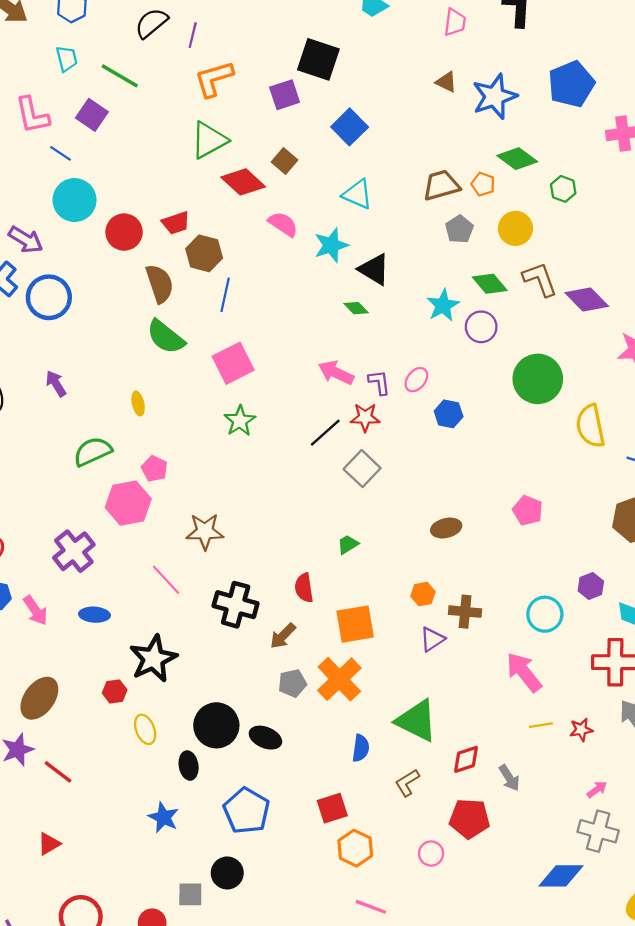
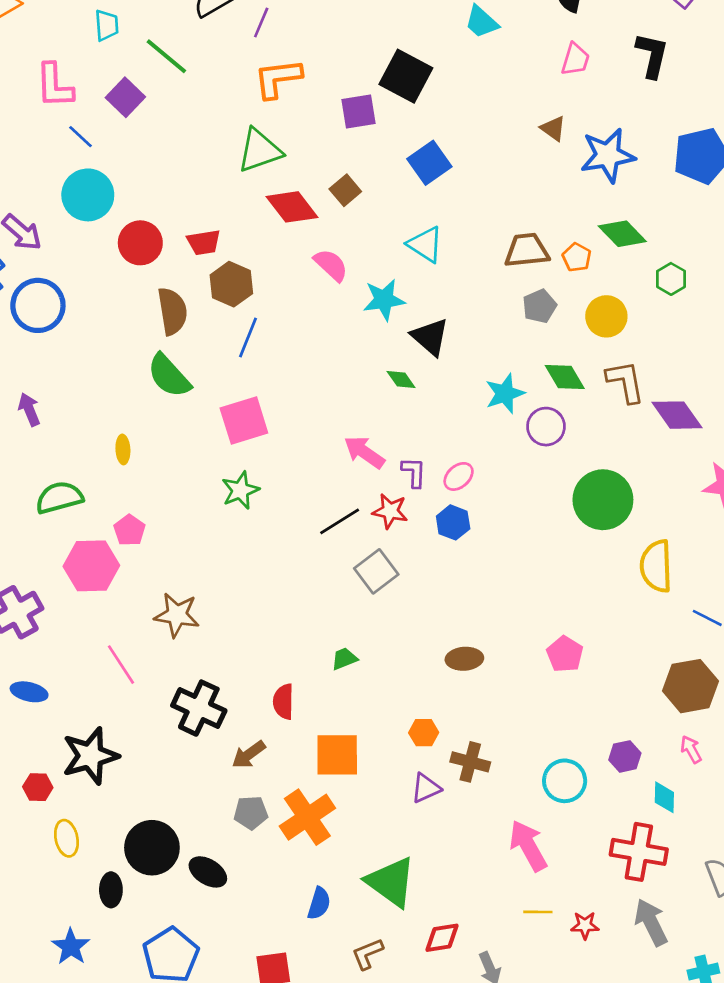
blue hexagon: (449, 414) -> (453, 522), moved

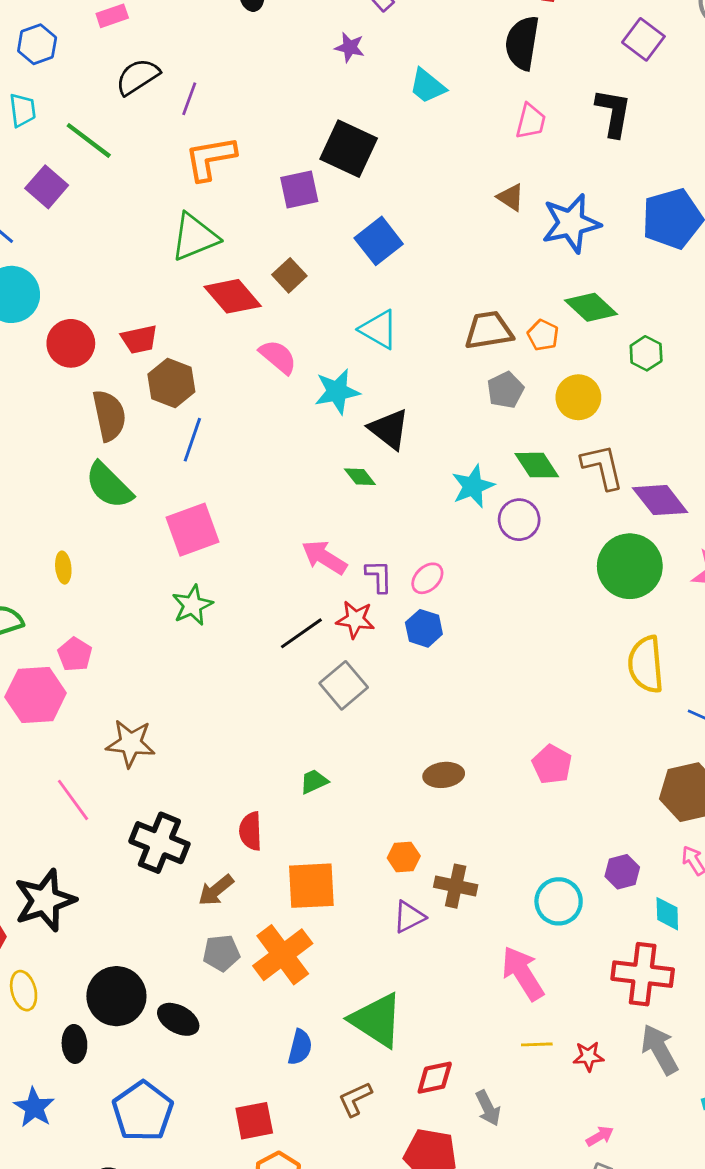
green circle: (603, 500) -> (630, 566), moved

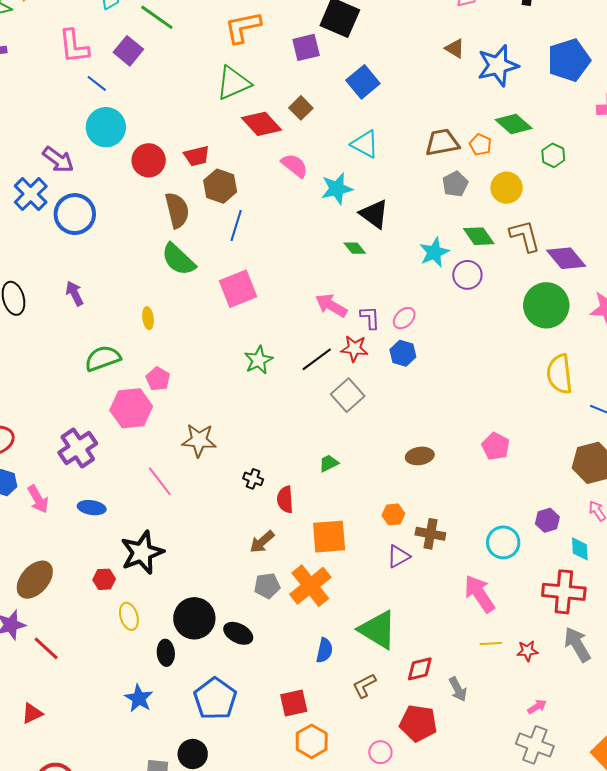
green star: (192, 605) -> (259, 360), moved
black cross: (159, 843) -> (253, 479), moved, size x0.5

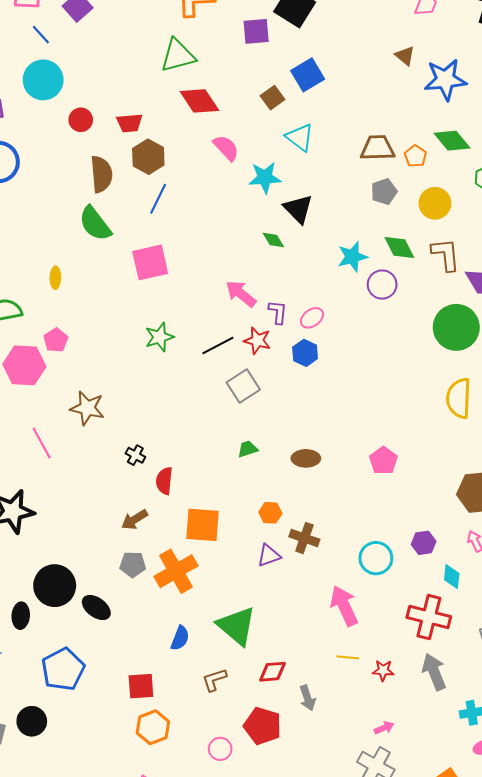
brown square: (301, 108) -> (272, 98), moved
red circle: (149, 160) -> (81, 120), size x0.7
green trapezoid: (329, 463) -> (248, 449), moved

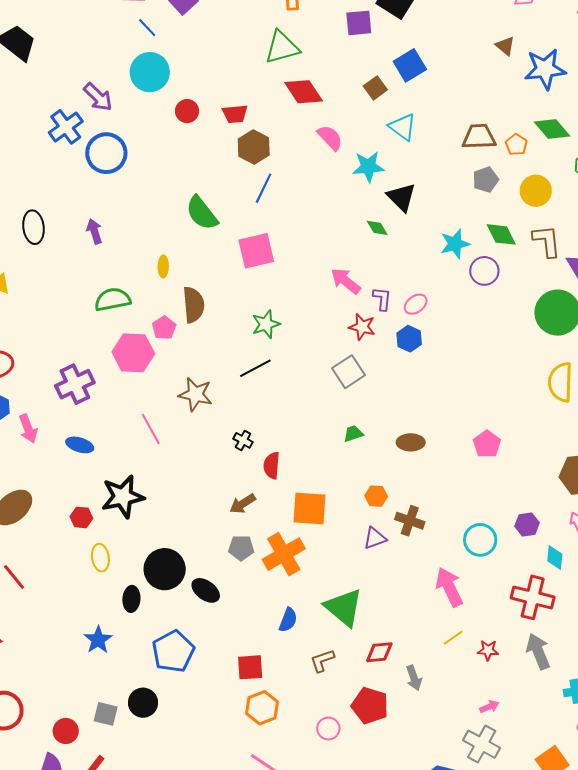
brown semicircle: (101, 174) -> (193, 305), moved
black line: (218, 345) -> (255, 368), moved
yellow line: (348, 657) -> (453, 638), turned -40

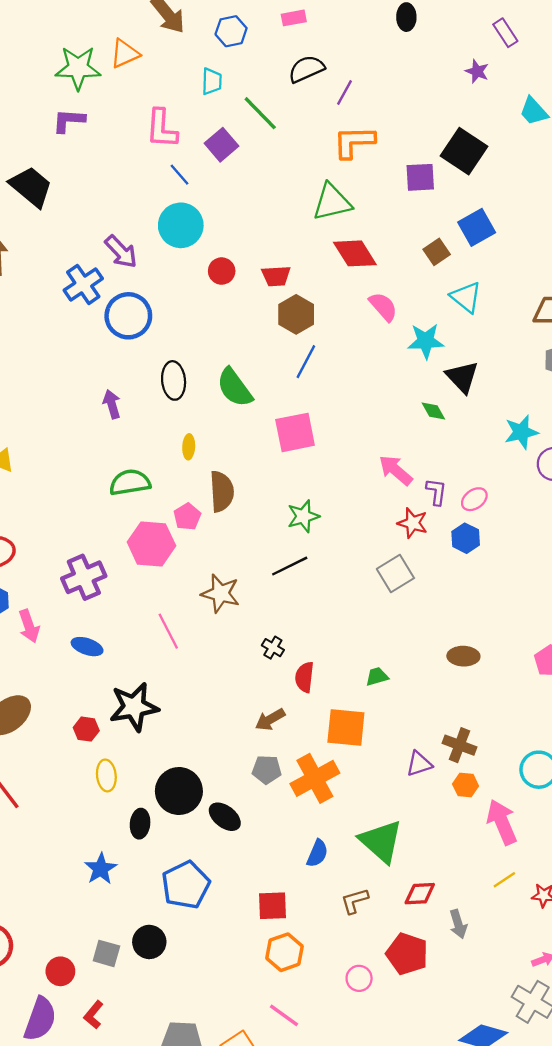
black ellipse: (33, 227) -> (174, 380), moved
green trapezoid: (353, 434) -> (377, 677), moved
orange hexagon: (376, 496) -> (466, 785), moved

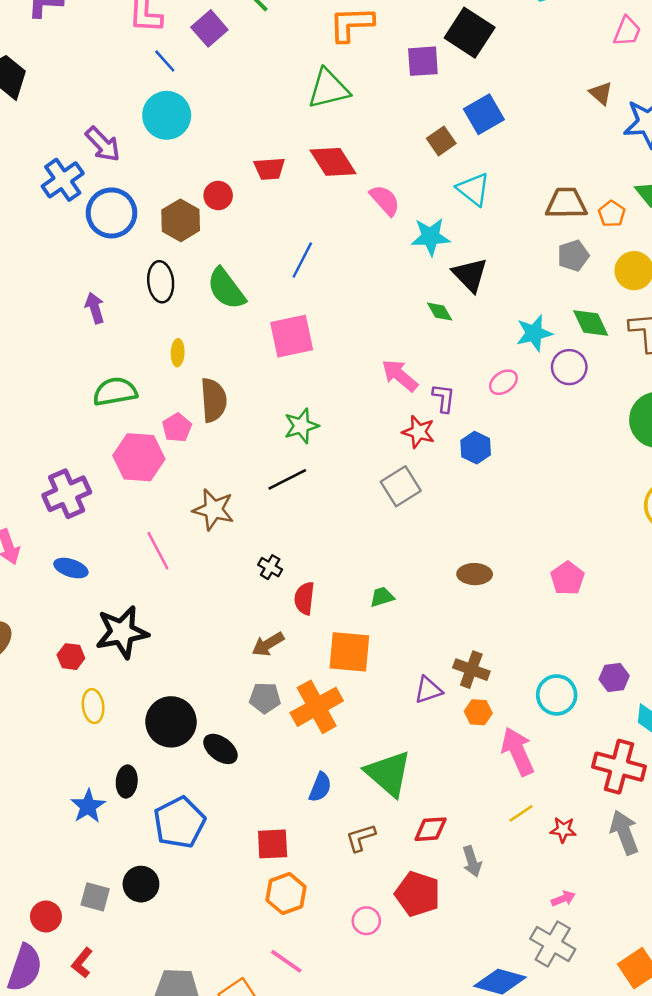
red diamond: (355, 253) -> (333, 162), moved
red circle: (222, 271) -> (218, 195), moved
brown hexagon: (296, 314) -> (181, 220), moved
pink ellipse: (474, 499) -> (503, 382), moved
black ellipse: (140, 824) -> (127, 782), moved

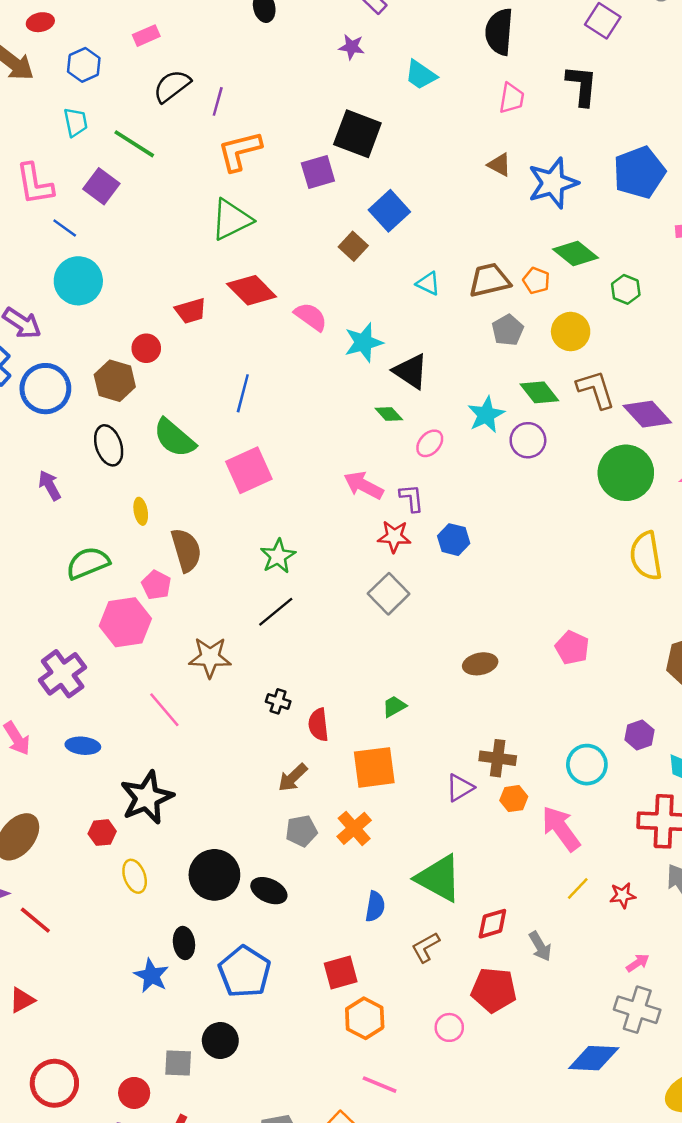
cyan triangle: (473, 189) -> (428, 283), moved, size x0.7
pink ellipse: (503, 382) -> (430, 443), moved
orange cross: (317, 707) -> (354, 828), size x0.7

